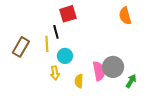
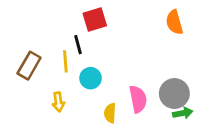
gray circle: (113, 67) -> (174, 94), moved
yellow arrow: (55, 73) -> (58, 102), moved
green arrow: (131, 81) -> (183, 113), turned 48

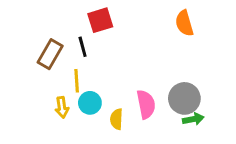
yellow line: (65, 61) -> (77, 81), moved
brown rectangle: (29, 66) -> (50, 54), moved
cyan circle: (91, 78) -> (90, 103), moved

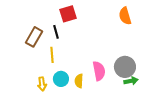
cyan circle: (90, 103) -> (61, 79), moved
yellow arrow: (62, 107) -> (42, 84), moved

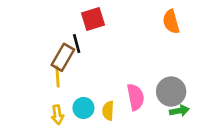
brown rectangle: (34, 37) -> (63, 57), moved
yellow line: (52, 55) -> (57, 76), moved

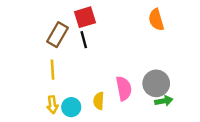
black line: (77, 44) -> (84, 40), moved
brown rectangle: (63, 57) -> (57, 35), moved
cyan circle: (83, 108) -> (71, 107), moved

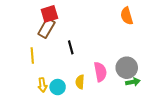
red square: (85, 17) -> (49, 14), moved
black line: (84, 40) -> (71, 47), moved
yellow line: (52, 70) -> (32, 56), moved

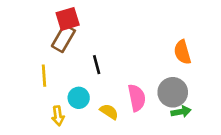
orange semicircle: (127, 16) -> (182, 52), moved
yellow semicircle: (80, 82) -> (109, 112), turned 120
cyan circle: (58, 87) -> (79, 98), moved

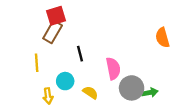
orange semicircle: (182, 52) -> (162, 38), moved
gray circle: (173, 92) -> (132, 88), moved
pink semicircle: (137, 98) -> (113, 68), moved

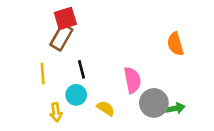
orange semicircle: (162, 38) -> (175, 44), moved
black line: (80, 54) -> (81, 69), moved

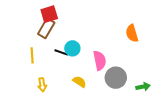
black line: (81, 69) -> (61, 52), turned -56
cyan circle: (76, 95) -> (72, 48), moved
green arrow: (175, 108) -> (143, 87), moved

